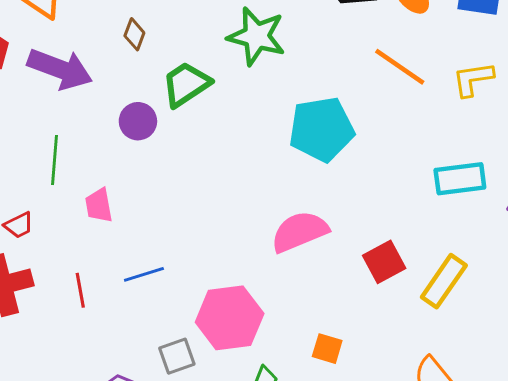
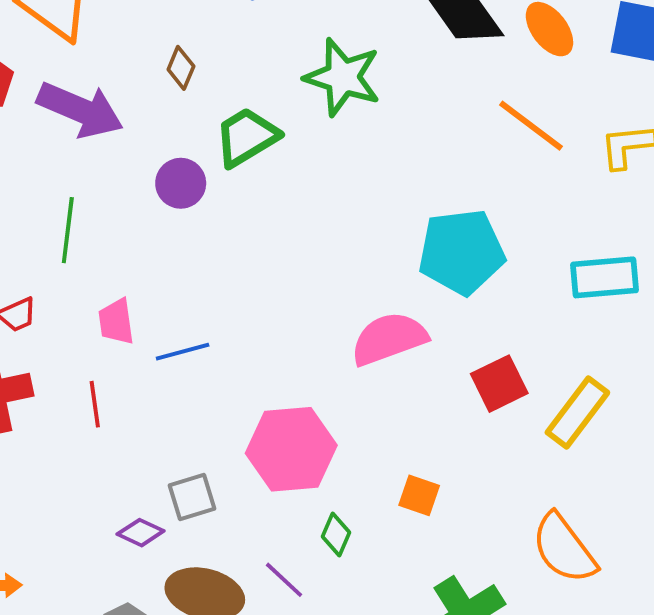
cyan pentagon: (322, 129) -> (462, 252), moved
pink trapezoid: (99, 205) -> (116, 322), moved
blue line: (144, 274) -> (183, 352), moved
gray square: (177, 356) -> (192, 497), moved

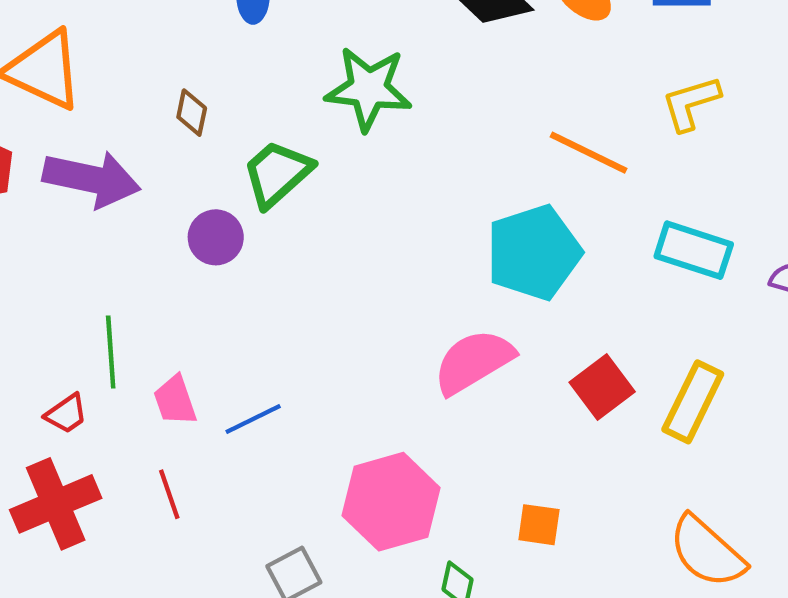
orange line: (531, 126) -> (589, 153), moved
green line: (68, 230) -> (111, 352), moved
cyan rectangle: (604, 277) -> (694, 250), turned 34

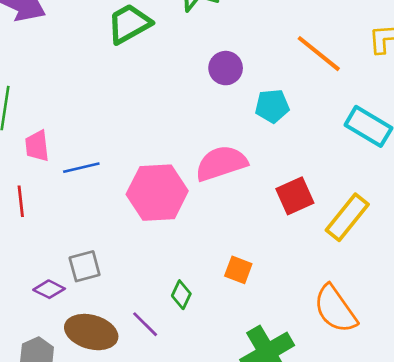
purple circle: (216, 237) -> (226, 68), moved
cyan pentagon: (534, 252) -> (272, 106), size x0.6
pink hexagon: (391, 502) -> (157, 193), moved

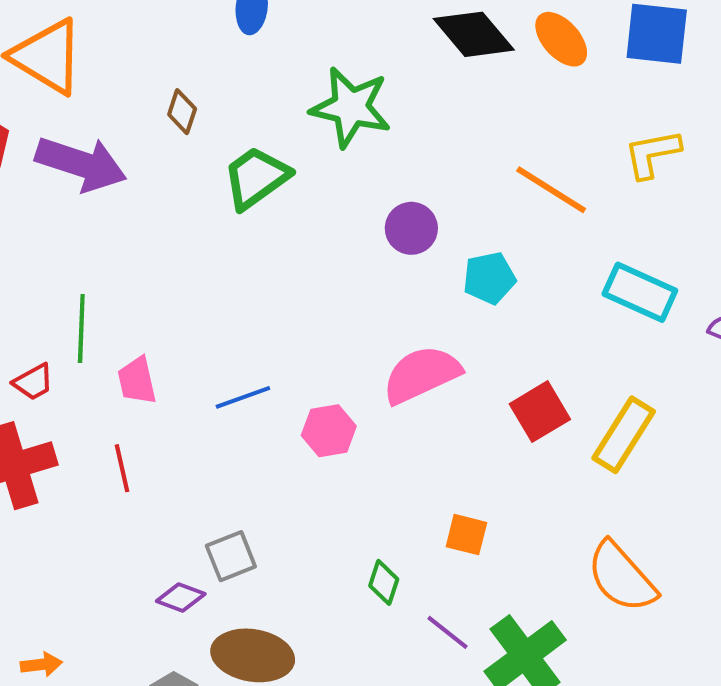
blue line: (81, 168) -> (243, 397), moved
pink hexagon: (157, 193) -> (329, 431), size x0.6
purple line: (145, 324) -> (447, 632), moved

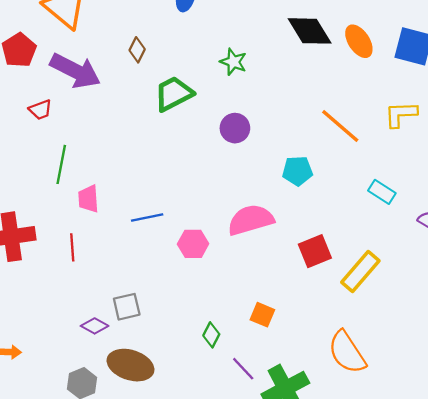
green star: (351, 107) -> (233, 62), size x0.6
purple circle: (411, 228) -> (235, 128), moved
cyan rectangle: (640, 292) -> (382, 192), size x0.7
red trapezoid: (33, 382) -> (40, 110), moved

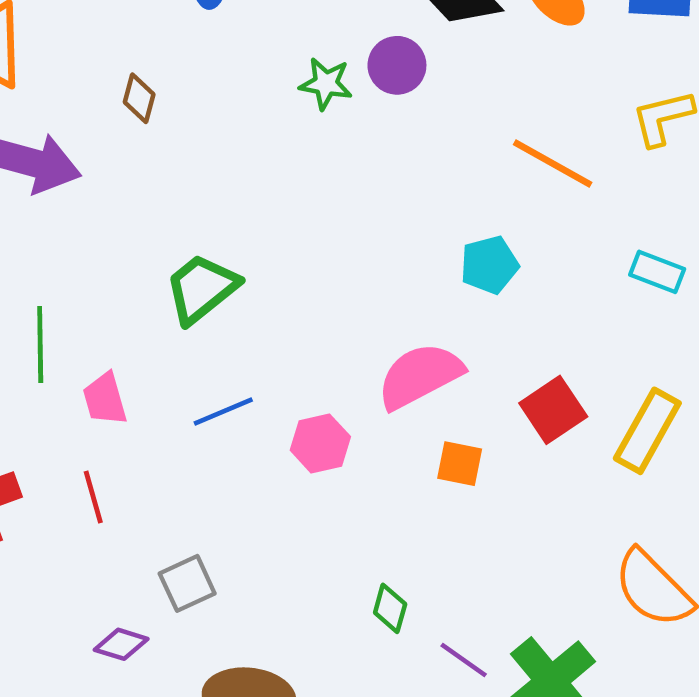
green trapezoid: (174, 94) -> (202, 289), moved
purple circle: (235, 128) -> (397, 65), moved
gray square: (127, 307) -> (187, 583), moved
orange square: (262, 315) -> (460, 464), moved
purple diamond: (95, 326) -> (121, 644), moved

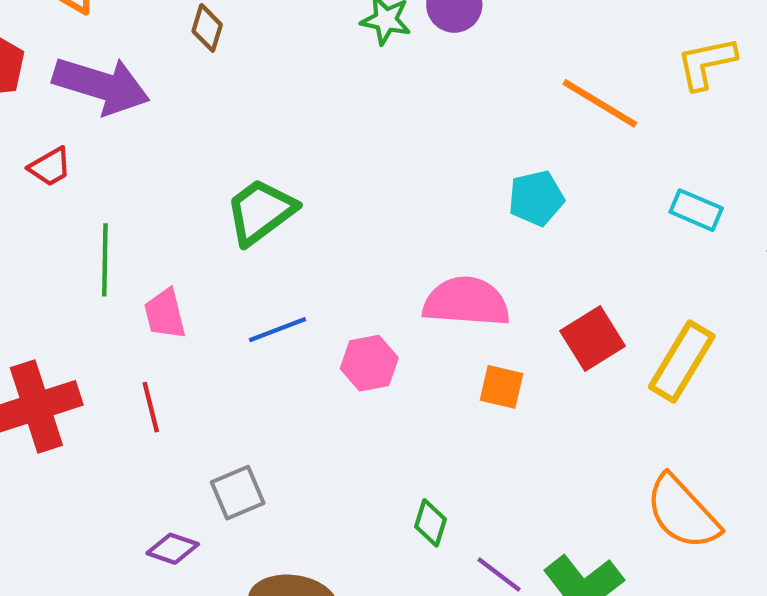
pink semicircle: (420, 376) -> (466, 302), turned 30

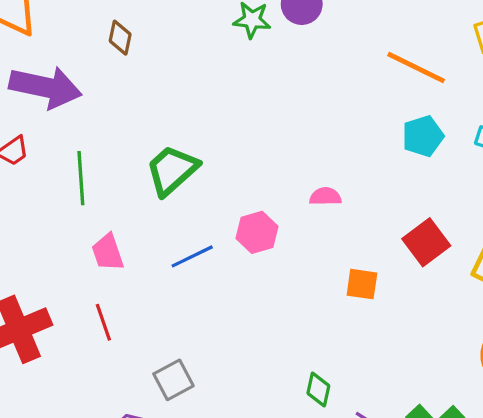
cyan pentagon: (536, 198) -> (423, 136), moved
green line: (105, 260) -> (81, 178), moved
pink semicircle: (466, 302) -> (325, 197), moved, size x0.5
pink hexagon: (369, 363) -> (257, 232), moved

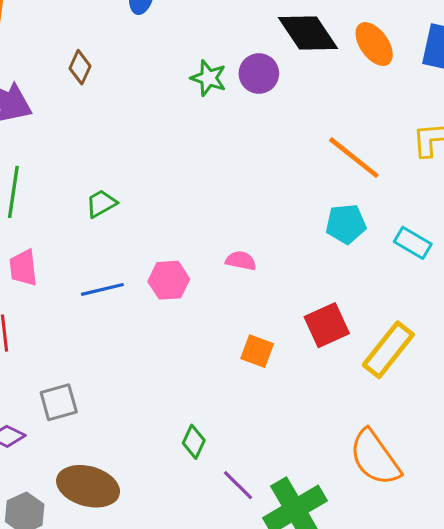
green trapezoid: (172, 170) -> (101, 203), size x0.6

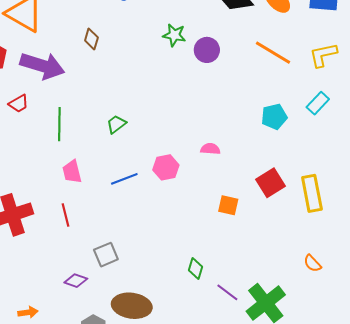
purple circle: (259, 74) -> (207, 50), moved
orange line: (354, 158) -> (273, 53), moved
cyan rectangle: (413, 243) -> (318, 103), moved, turned -70
yellow rectangle: (388, 350) -> (312, 193), turned -42
orange semicircle: (375, 458) -> (312, 263), size x0.5

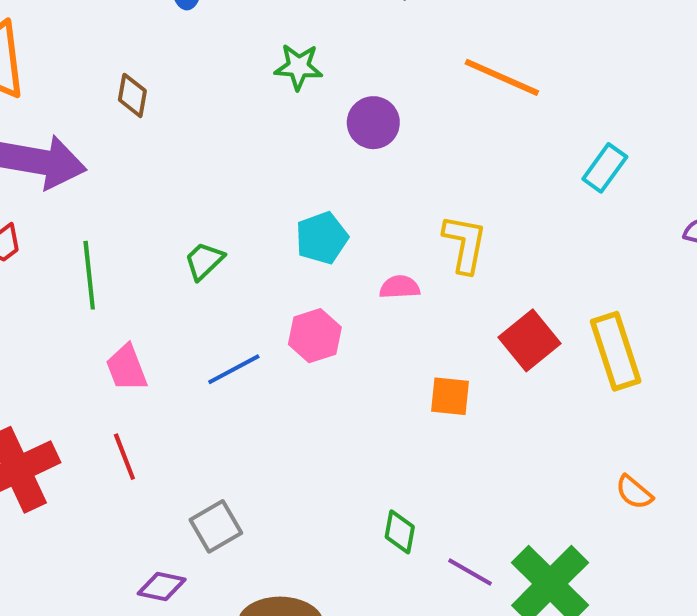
purple circle: (207, 50) -> (373, 123), moved
yellow L-shape: (323, 55) -> (465, 244), moved, turned 120
cyan pentagon: (274, 117) -> (322, 238), moved

